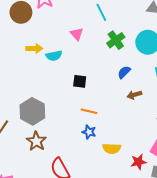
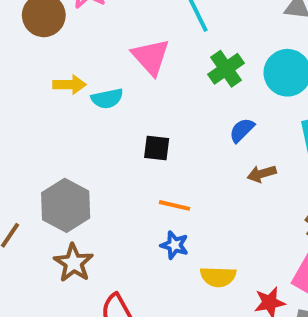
pink triangle: (77, 34) -> (151, 57), size x1.5

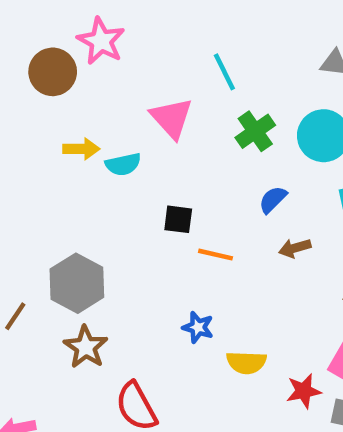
orange line: (175, 205) -> (216, 255), moved

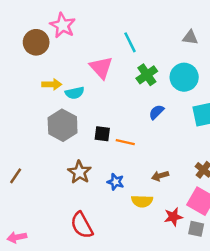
black square: (178, 219) -> (102, 134), moved
brown arrow: (295, 248) -> (160, 176), moved
gray hexagon: (77, 283) -> (63, 125), moved
brown star: (86, 347) -> (79, 172), moved

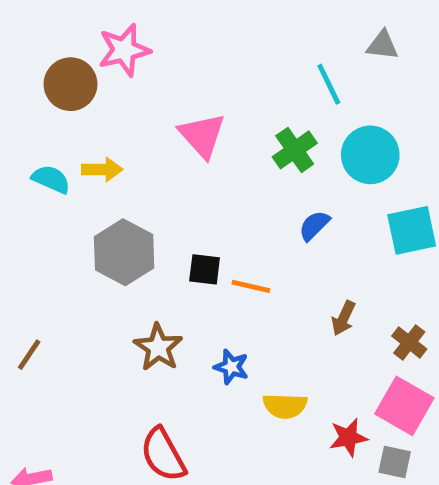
pink star: (63, 25) -> (124, 50), turned 30
gray triangle: (190, 37) -> (382, 45), moved
cyan line: (130, 42) -> (329, 84), moved
cyan semicircle: (75, 93) -> (51, 179), moved, turned -144
brown arrow: (160, 176) -> (343, 318), moved, turned -49

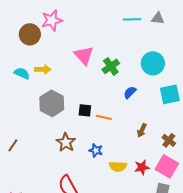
cyan line: (329, 84) -> (132, 19), moved, turned -66
green cross: (295, 150) -> (111, 66), moved
red star: (348, 438) -> (142, 167), moved

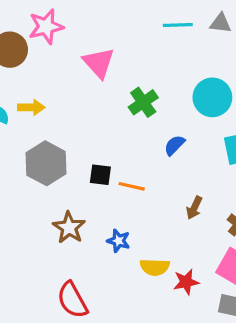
pink triangle: (84, 55) -> (99, 63), moved
red star: (142, 167) -> (186, 282), moved

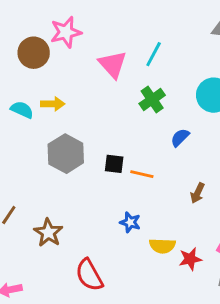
cyan line: (178, 25) -> (154, 54), moved, turned -60
brown star: (69, 228) -> (48, 233), moved

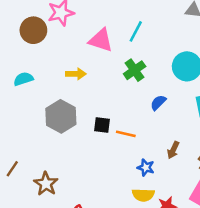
pink triangle: (113, 64) -> (101, 40), turned -30
yellow arrow: (53, 104) -> (76, 74), moved
cyan semicircle: (22, 110) -> (23, 79), turned -42
blue star: (130, 222) -> (146, 168), moved

